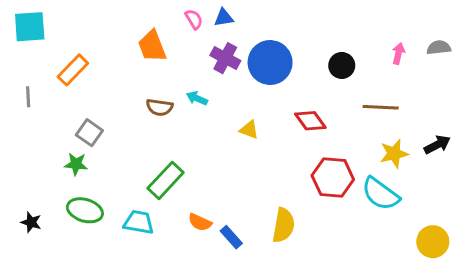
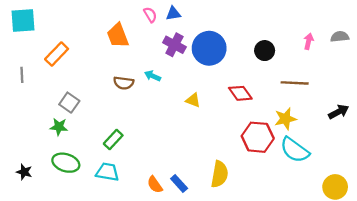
yellow star: (394, 154) -> (285, 119), moved
green rectangle: (166, 180) -> (113, 140), moved, size x0.7
orange semicircle: (200, 222) -> (155, 185), moved, turned 30

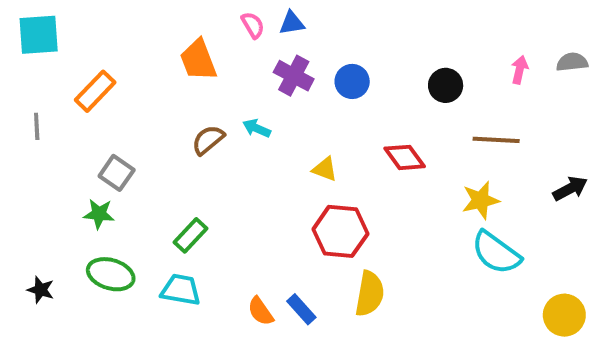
blue circle: (209, 48) -> (352, 81), size x0.6
brown semicircle: (124, 83) -> (208, 140), turned 132
red hexagon: (258, 137) -> (340, 231), moved

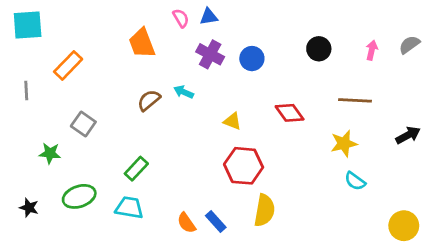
gray semicircle: (572, 62) -> (409, 45), turned -30
black circle: (446, 85) -> (319, 49), moved
green star: (99, 214) -> (50, 153), moved
cyan semicircle: (496, 253) -> (355, 181), size x0.6
green ellipse: (111, 274) -> (79, 196), turned -36

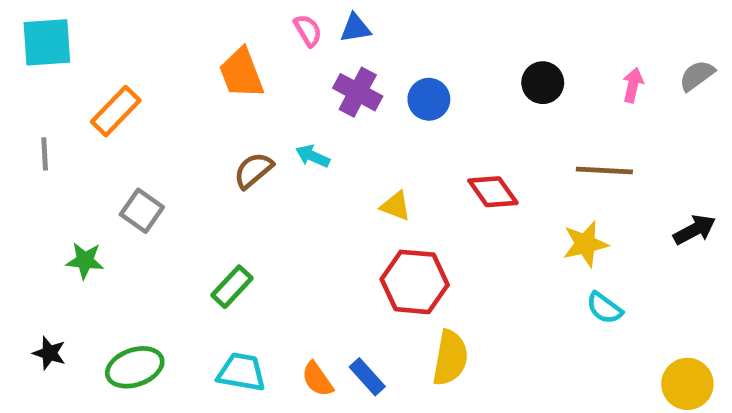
green ellipse: (79, 196) -> (135, 367), moved
cyan trapezoid: (129, 208) -> (241, 372), moved

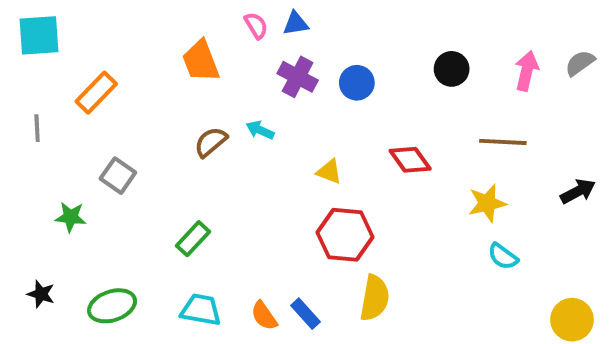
pink arrow: (633, 85) -> (527, 71), size x1.4

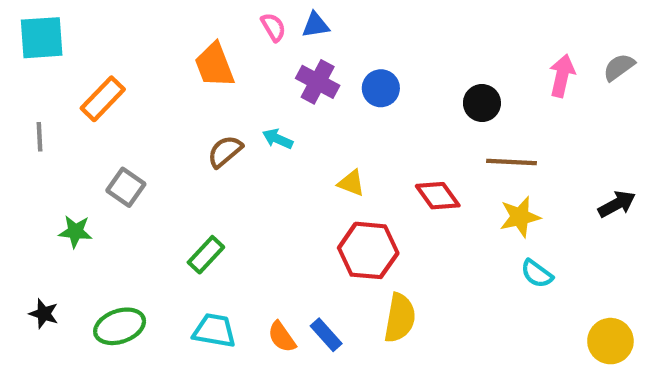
black circle: (452, 69) -> (482, 103), moved
brown line: (503, 142) -> (511, 162), moved
red diamond: (410, 160) -> (438, 196), moved

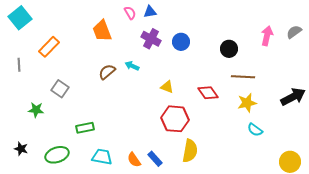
cyan square: (42, 38) -> (20, 18), turned -35
black arrow: (617, 204) -> (293, 97), size x1.4
green rectangle: (206, 255) -> (85, 128), moved, turned 36

